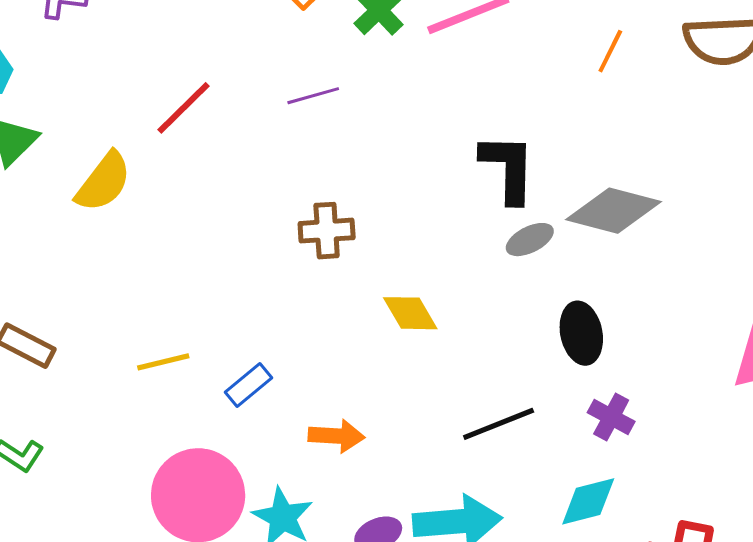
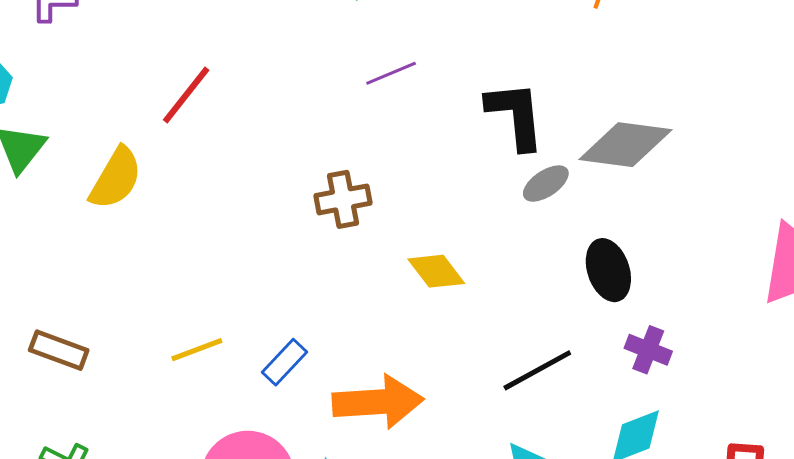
purple line: (313, 96) -> (391, 73), moved
orange arrow: (336, 436) -> (378, 402), size x1.6

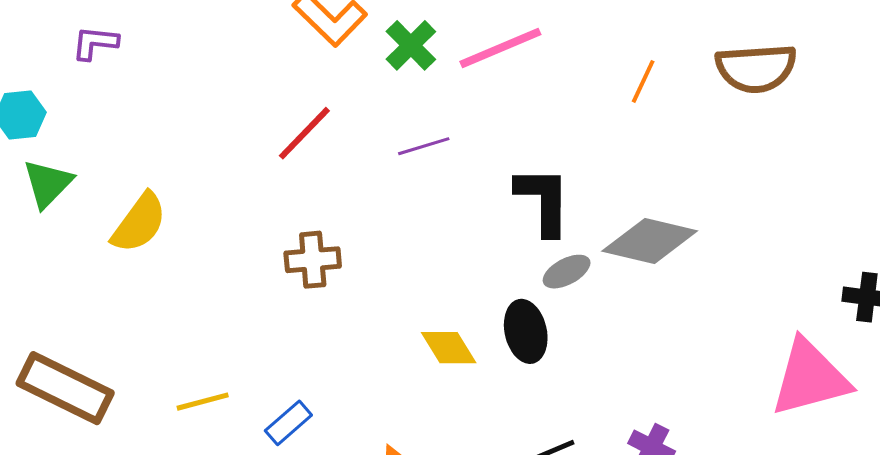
red line: (186, 95) -> (304, 133), moved
brown cross: (343, 199) -> (313, 260), moved
black ellipse: (608, 270) -> (526, 331), moved
brown rectangle: (59, 350) -> (65, 388), size x1.6

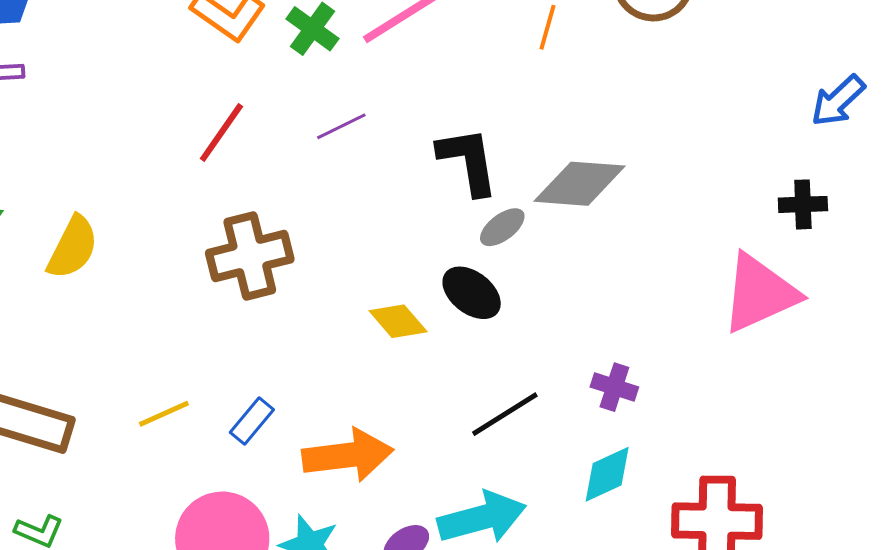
brown cross: (313, 260) -> (250, 256), size x1.5
black ellipse: (526, 331) -> (472, 293), turned -30

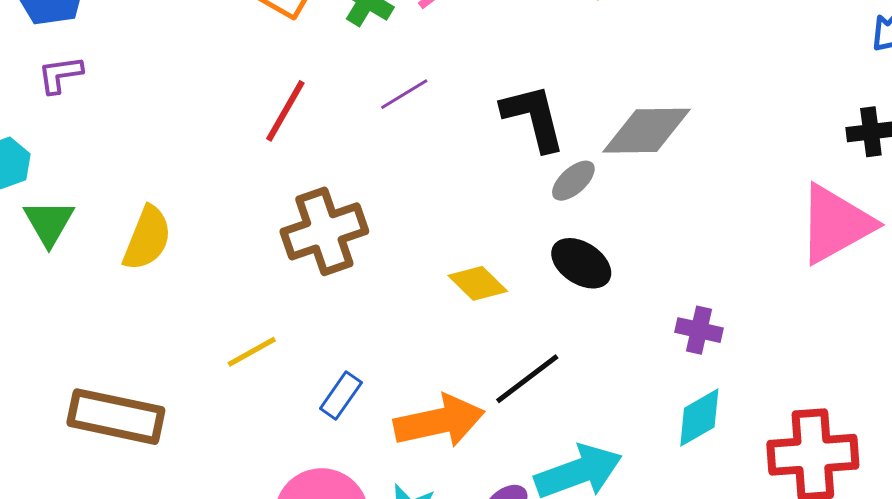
black ellipse: (472, 293) -> (581, 263), moved
yellow line: (164, 414) -> (252, 352), moved
black line: (505, 414) -> (527, 379), moved

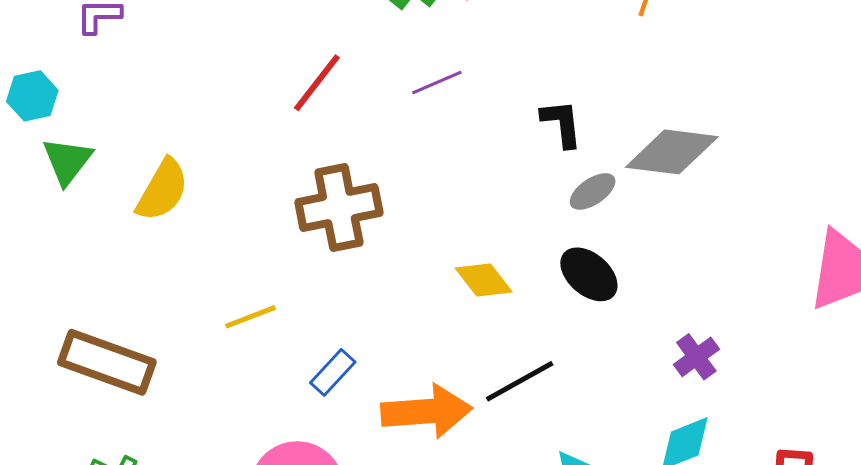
black L-shape: (533, 118) -> (562, 123), size x0.7
purple cross: (699, 330) -> (696, 357), turned 33

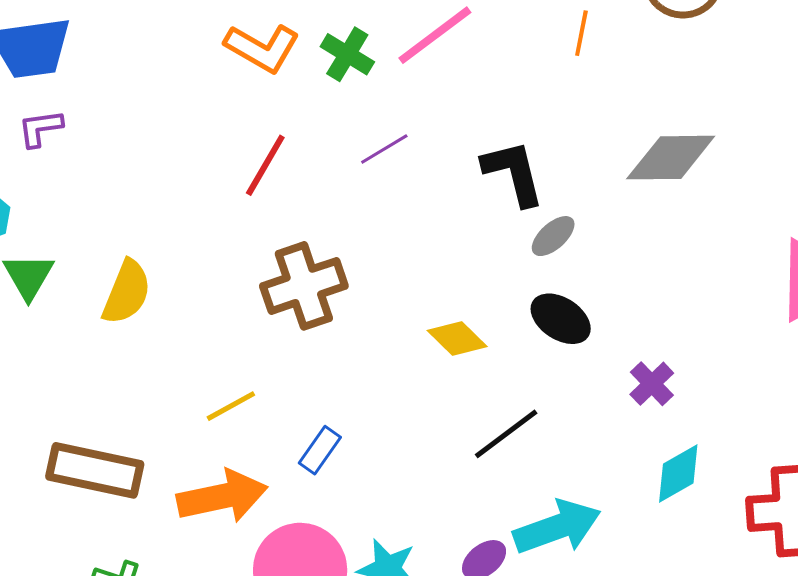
black L-shape: (562, 123) -> (513, 173), size x1.4
gray diamond: (672, 152) -> (671, 158), moved
purple cross: (696, 357) -> (652, 384), moved
orange arrow: (427, 411) -> (222, 496), moved

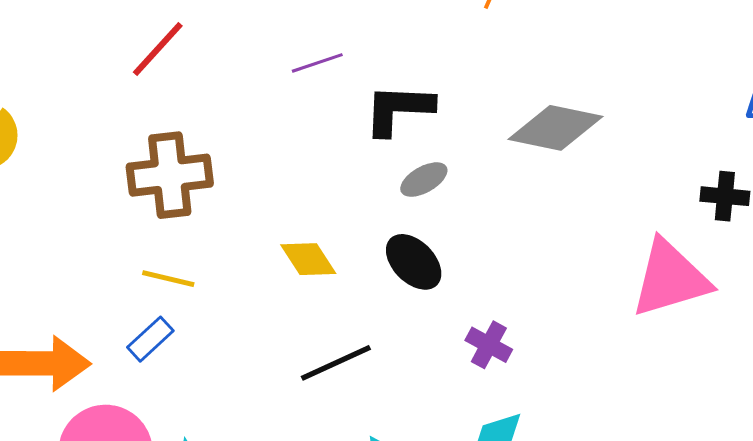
purple line: (384, 149) -> (317, 63), moved
black L-shape: (513, 173) -> (399, 109), turned -86
purple cross: (652, 384) -> (489, 345), turned -30
yellow line: (231, 406) -> (168, 279), moved, turned 30

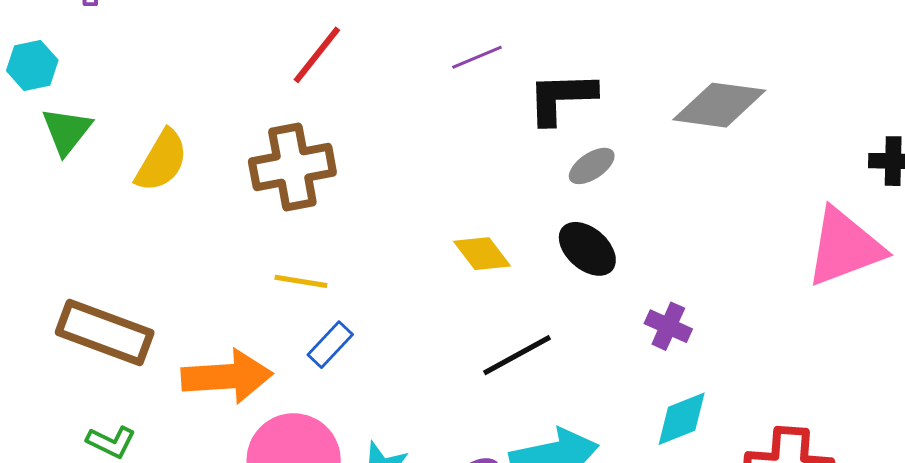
brown cross: (170, 175) -> (292, 167), moved
yellow line: (168, 279) -> (301, 281), moved

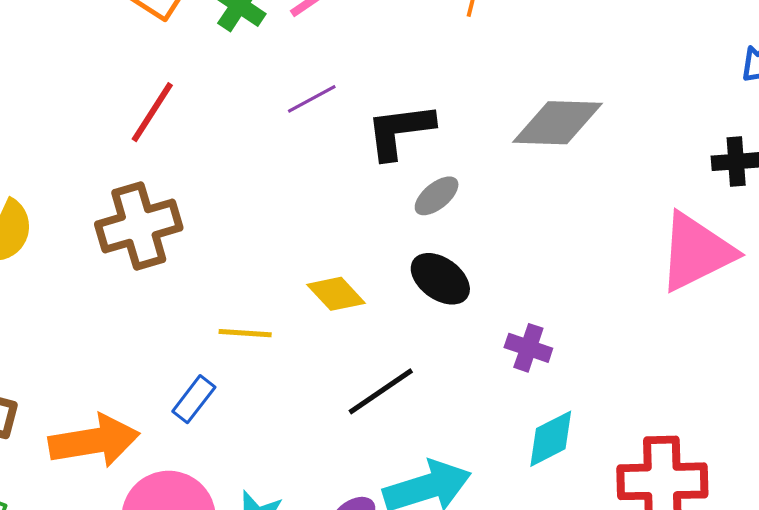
yellow line: (301, 281) -> (245, 333), moved

